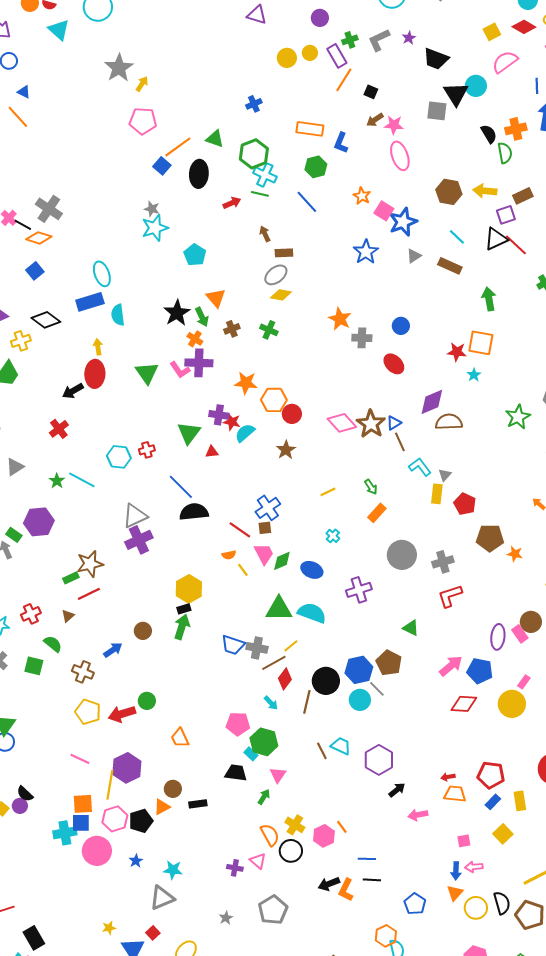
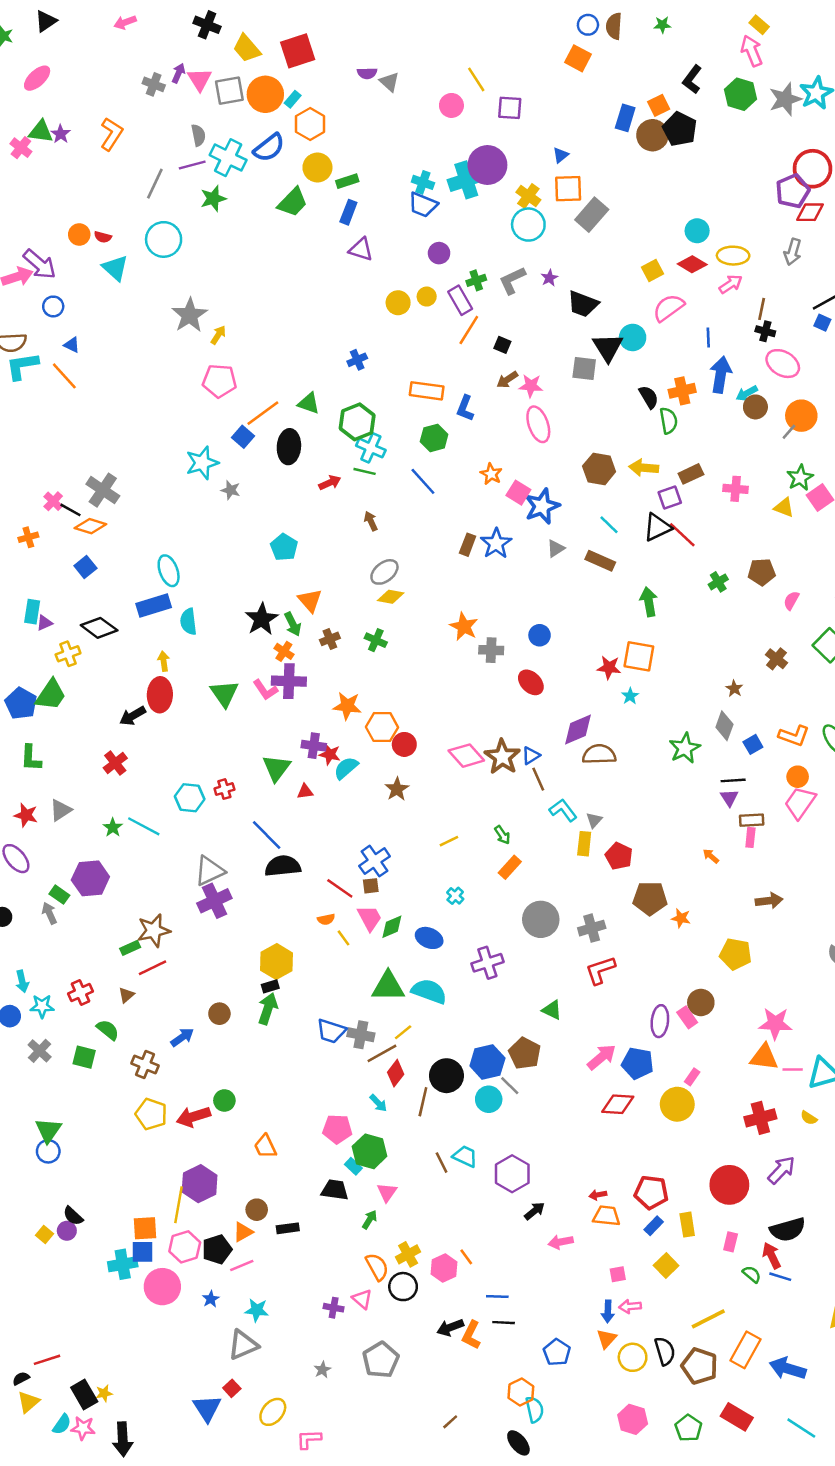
cyan star: (155, 228) -> (202, 463), moved
brown rectangle: (284, 253) -> (468, 545), moved, turned -66
pink line: (80, 759) -> (242, 1266), moved, turned -48
yellow cross: (295, 825) -> (408, 1254), turned 30
yellow star: (109, 928) -> (104, 1393), moved

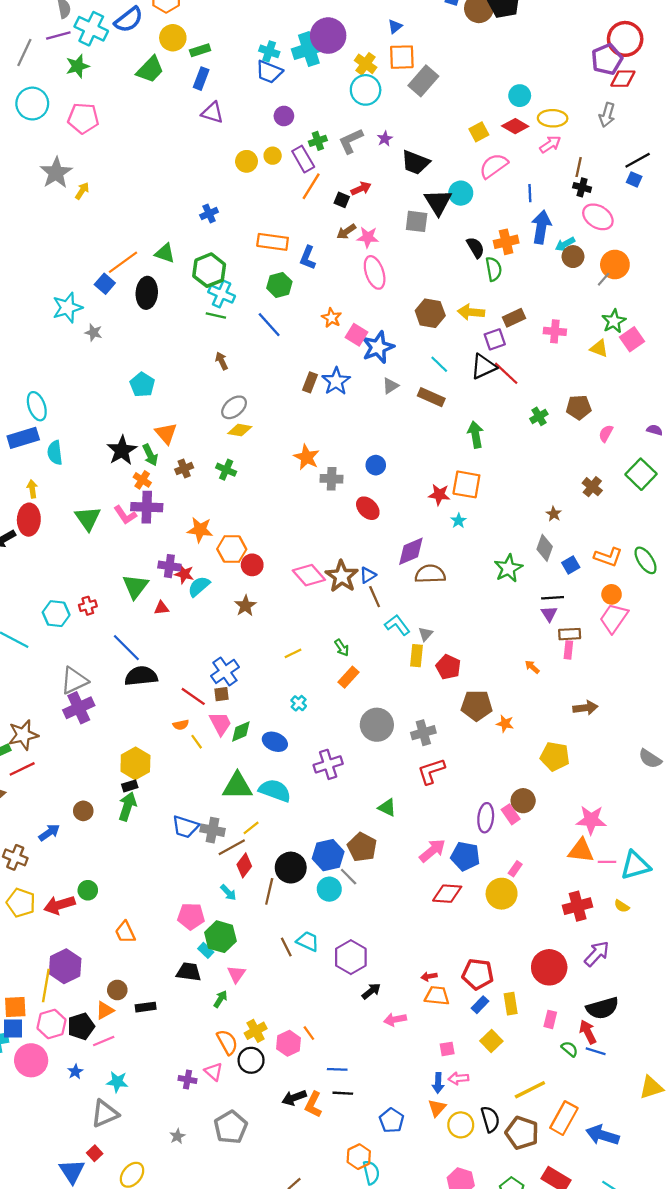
pink pentagon: (219, 381) -> (83, 118), moved
red arrow: (330, 483) -> (361, 189), moved

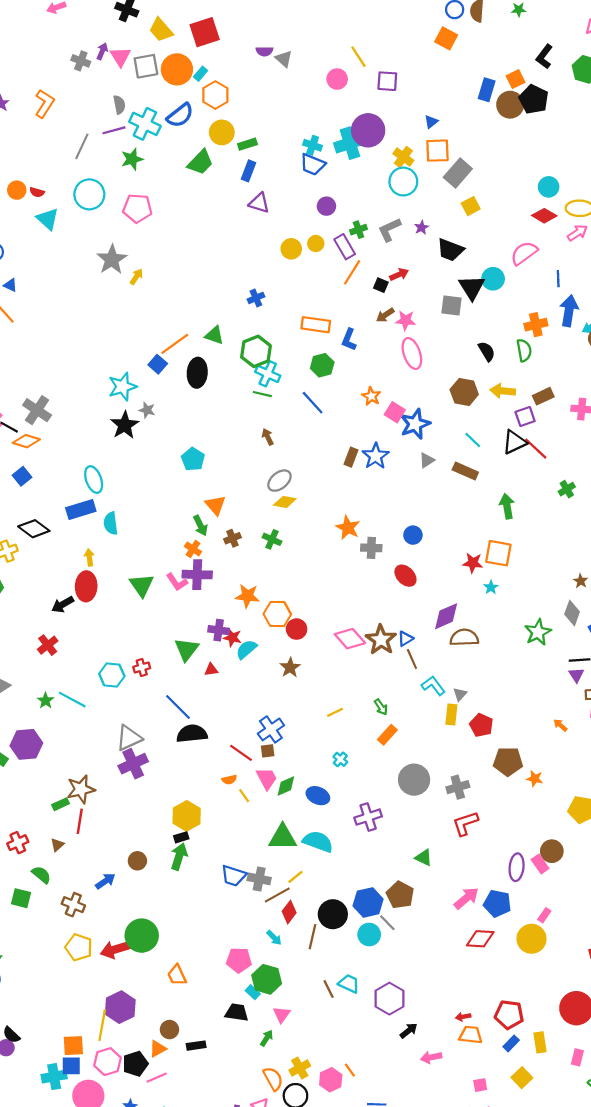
yellow square: (479, 132) -> (471, 206), moved
black semicircle: (475, 247) -> (487, 351), moved
black star: (122, 450) -> (125, 425), moved
red line: (22, 769) -> (80, 821), turned -55
green circle: (88, 890) -> (142, 936), size x1.8

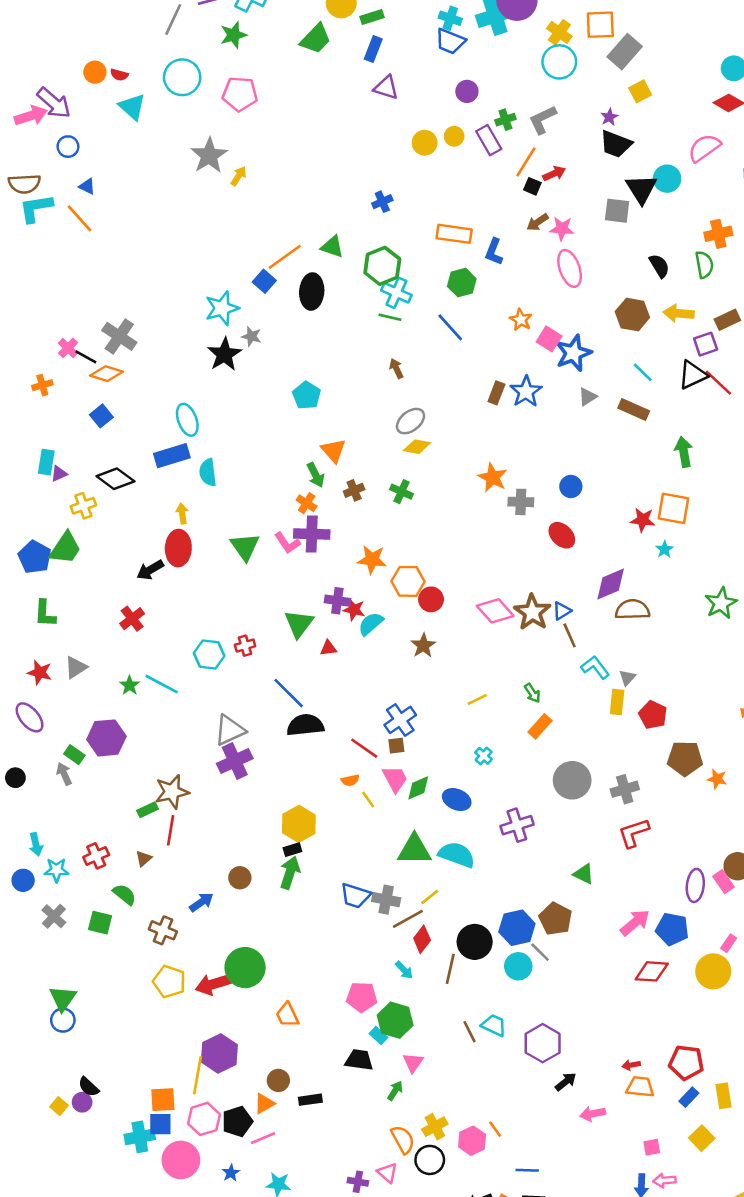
purple star: (422, 227) -> (609, 117), moved
orange line: (352, 272) -> (526, 162), moved

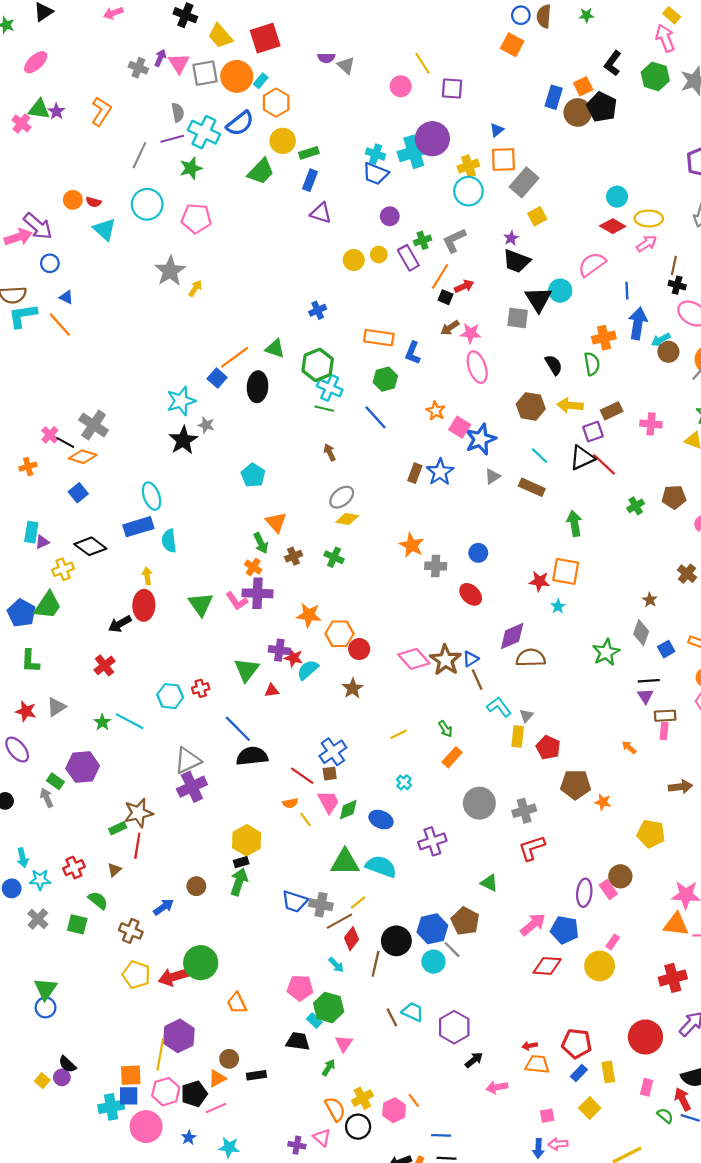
yellow cross: (559, 32) -> (468, 166), turned 35

